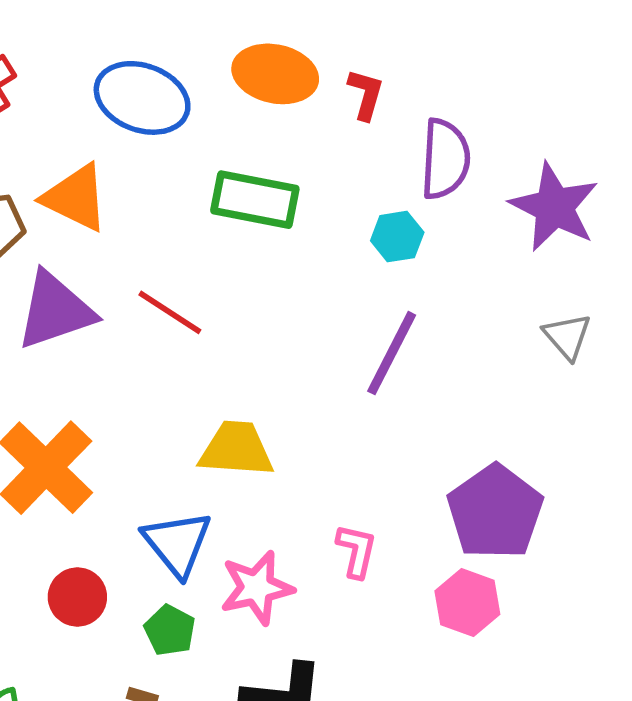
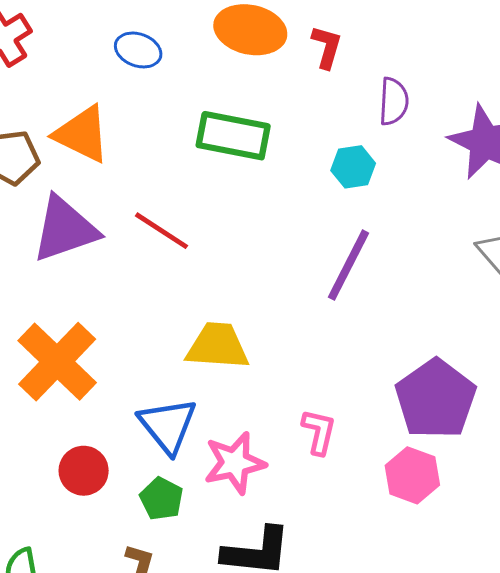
blue ellipse: (142, 98) -> (138, 50), size x0.6
purple semicircle: (445, 159) -> (394, 101), size x0.7

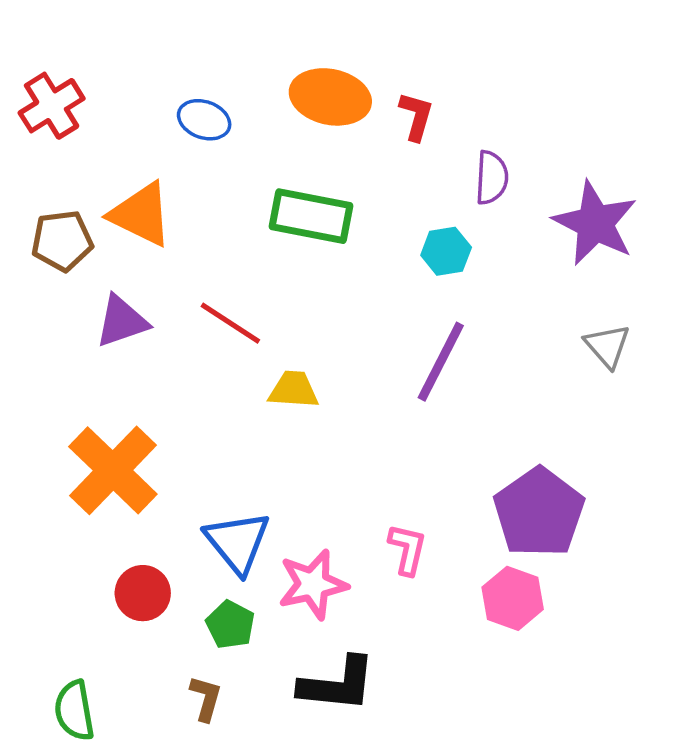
purple triangle: (65, 229) -> (122, 321), size x0.7
yellow trapezoid: (218, 346) -> (294, 390), moved, size x0.7

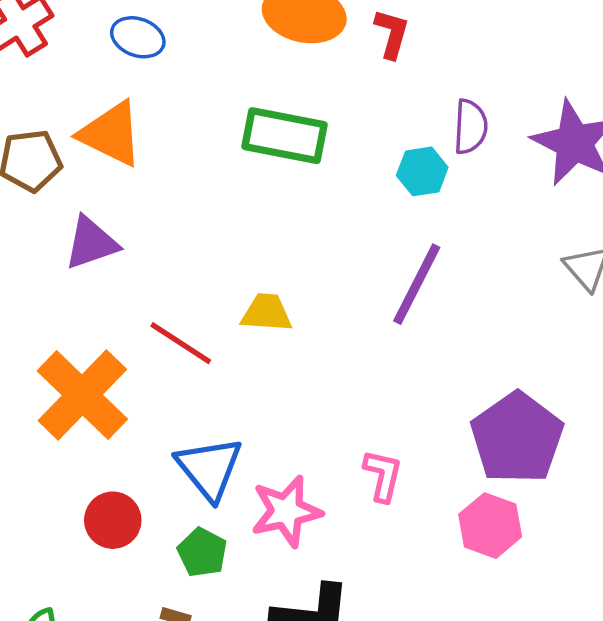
blue ellipse: (204, 120) -> (138, 37), moved
purple semicircle: (492, 178) -> (470, 127), moved
red line: (230, 323) -> (181, 343), moved

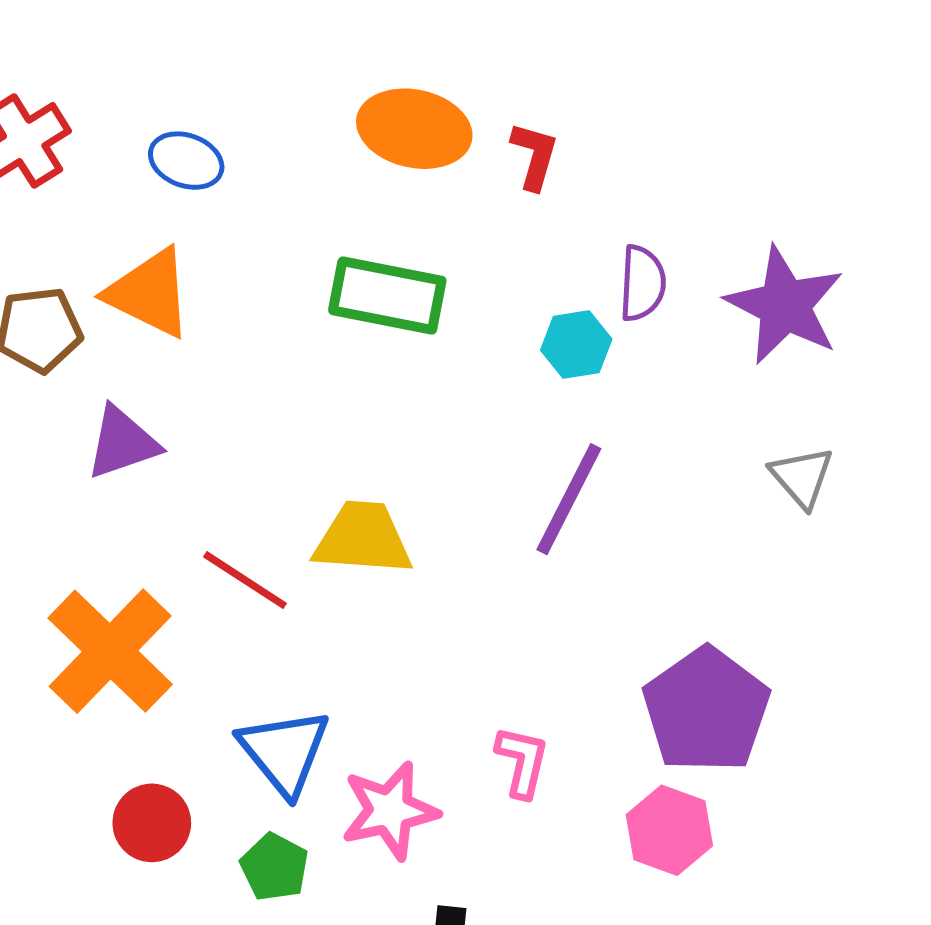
yellow trapezoid: (267, 313) -> (363, 538), size x1.4

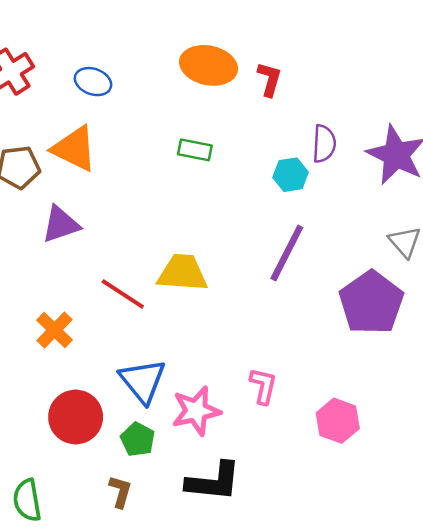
green rectangle: (387, 295) -> (195, 150), size x0.6
orange cross: (110, 651) -> (54, 330), size x0.6
purple pentagon: (706, 710) -> (371, 303), moved
red circle: (152, 823) -> (76, 417), size x1.4

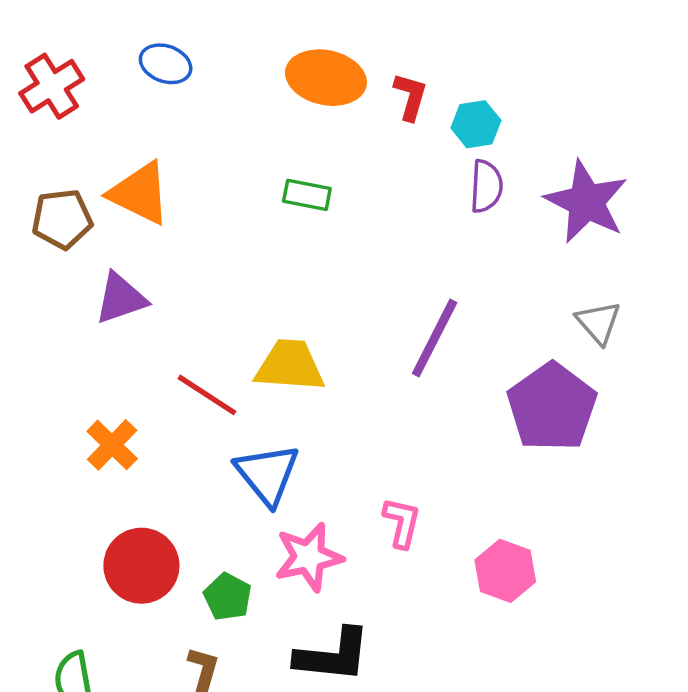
blue ellipse: (93, 82) -> (166, 64), moved
cyan hexagon: (291, 175) -> (476, 124), moved
blue triangle: (143, 381) -> (267, 474), moved

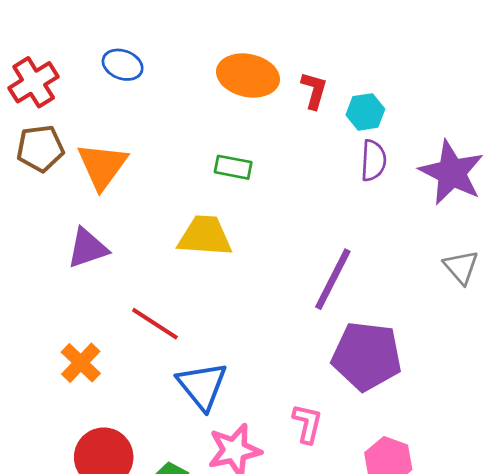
orange triangle: (140, 193) -> (102, 166), turned 40
brown pentagon: (62, 219) -> (40, 148), moved
yellow trapezoid: (290, 366) -> (205, 236), moved
purple pentagon: (552, 407) -> (367, 356), moved, turned -30

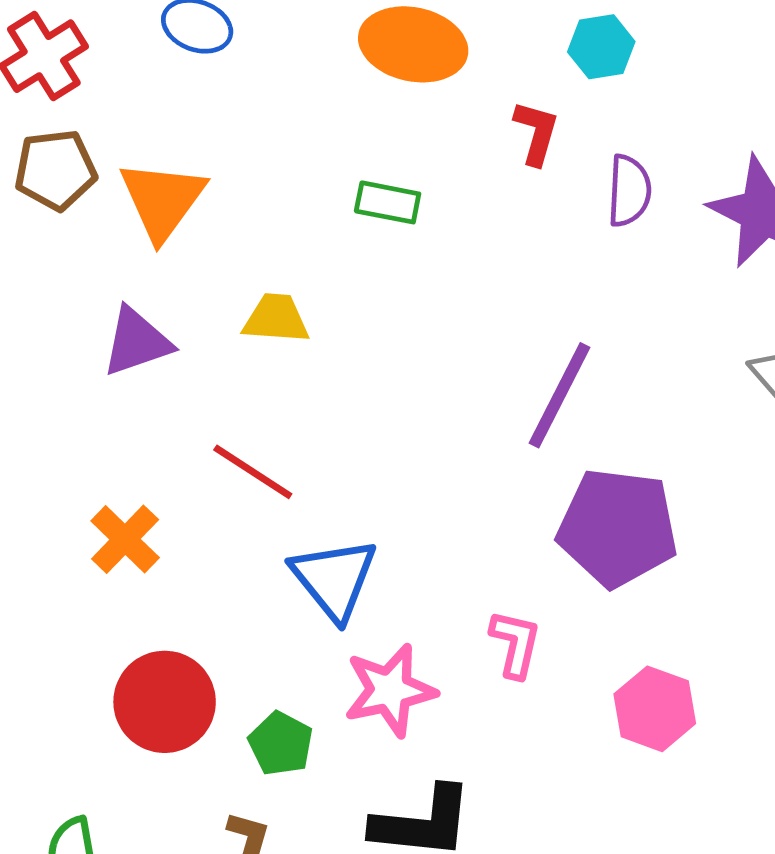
red L-shape: (314, 90) -> (536, 133), moved
cyan hexagon: (365, 112) -> (601, 47), moved
yellow trapezoid: (205, 236) -> (276, 319), moved, size x0.7

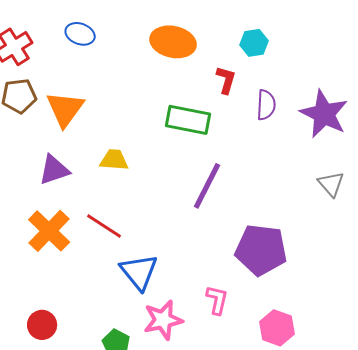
green rectangle: (388, 202) -> (188, 120), moved, size x1.6
purple line: (560, 395) -> (207, 186), moved
orange cross: (125, 539) -> (49, 231), moved, size x1.4
red circle: (165, 702) -> (42, 325), moved, size x0.7

